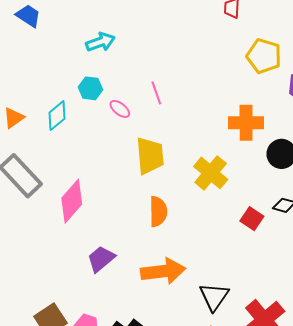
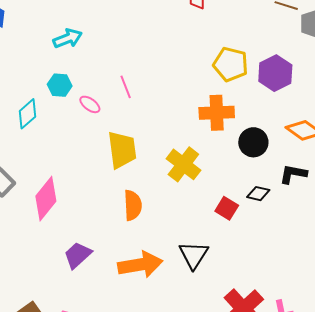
yellow pentagon: (264, 56) -> (231, 64), moved
black triangle: (214, 297) -> (194, 255), moved

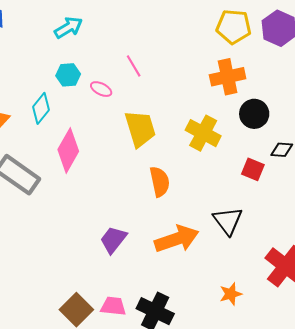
black circle: (253, 142) -> (254, 114), moved
pink diamond: (46, 199) -> (68, 150), moved

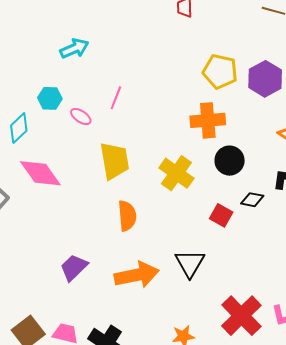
cyan arrow: (68, 28) -> (74, 48), moved
pink line: (134, 66) -> (116, 98), turned 45
pink diamond: (68, 150) -> (40, 173), turned -72

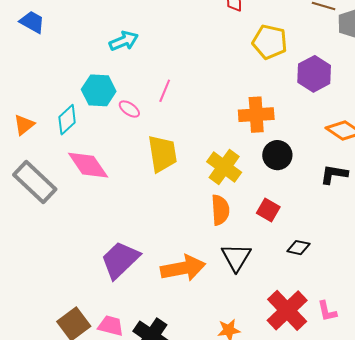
yellow pentagon: (220, 71) -> (270, 42), moved
cyan hexagon: (50, 98) -> (99, 90), size x1.4
black diamond: (252, 200) -> (298, 248), moved
orange semicircle: (127, 216) -> (220, 210), moved
purple trapezoid: (74, 267) -> (120, 260), size x1.4

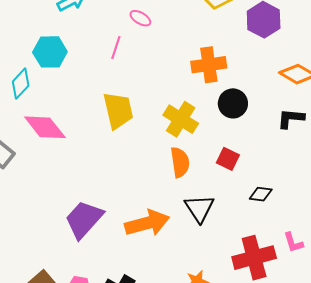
pink ellipse: (129, 109) -> (140, 18), moved
red cross: (287, 310) -> (254, 258), turned 33
pink L-shape: (327, 311) -> (293, 242), moved

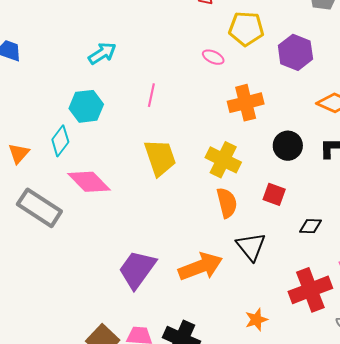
pink ellipse: (140, 18) -> (213, 57), moved
black circle: (233, 103) -> (288, 146), moved

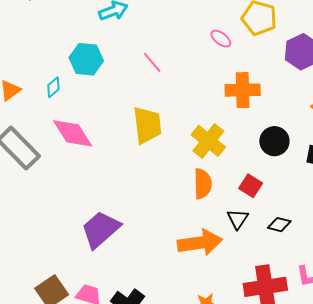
pink line: (151, 95) -> (152, 62), turned -65
cyan diamond: (60, 141) -> (53, 87), size x0.7
black triangle: (251, 247) -> (238, 219), moved, size x0.7
orange arrow: (200, 267) -> (200, 243), moved

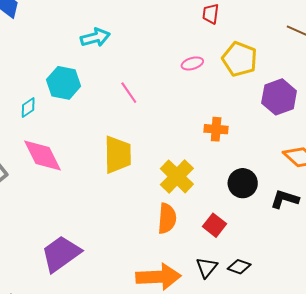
pink ellipse: (221, 39) -> (192, 63), moved, turned -60
orange cross: (243, 90) -> (216, 129), size x0.7
black triangle: (238, 219) -> (207, 267), moved

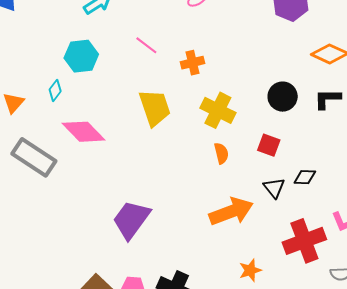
orange cross: (216, 129) -> (192, 63), moved
orange semicircle: (167, 218) -> (221, 153), size x0.7

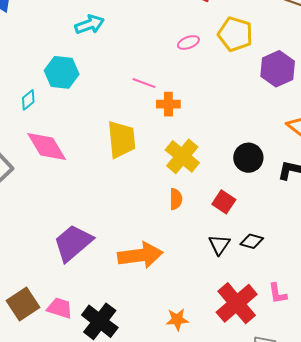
pink line: (146, 45) -> (144, 83), moved, turned -30
orange arrow: (231, 211) -> (140, 255), moved
red cross: (304, 241) -> (237, 303), turned -33

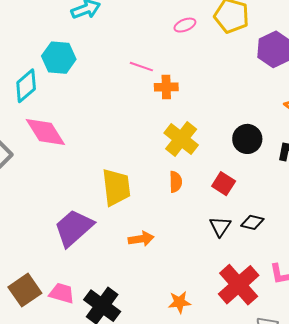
cyan diamond: (28, 100) -> (26, 86), size x1.6
yellow trapezoid: (121, 139) -> (116, 187), moved
orange arrow: (140, 255) -> (141, 239), size x0.6

